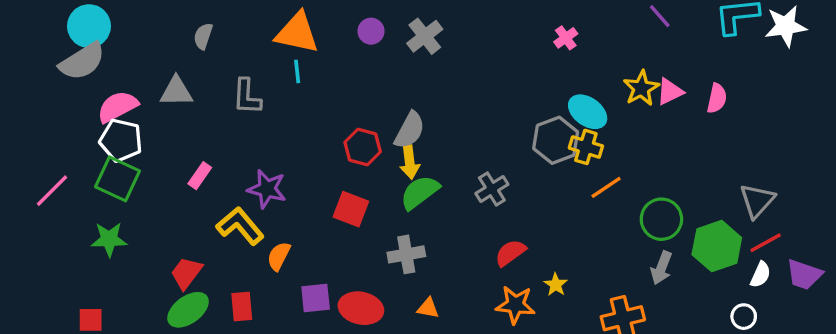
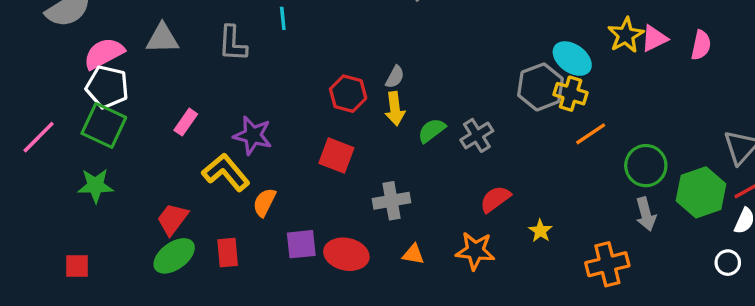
gray semicircle: (410, 130) -> (395, 77), size x0.6
green semicircle: (420, 192) -> (432, 130), moved, size x0.7
gray arrow: (661, 268) -> (646, 214), turned -36
orange star: (515, 305) -> (475, 251), moved

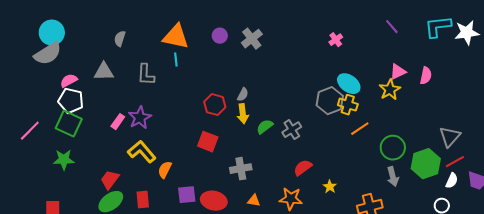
yellow star: (626, 35) -> (390, 90), moved
pink semicircle: (104, 53) -> (69, 81), size x0.7
purple star: (253, 135) -> (140, 118), moved, turned 30

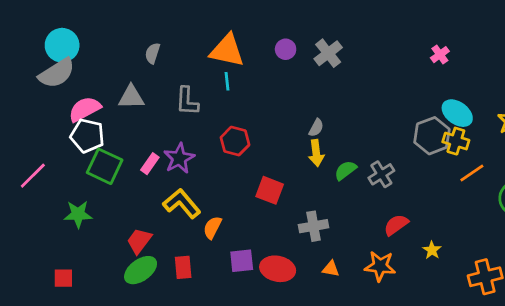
pink semicircle: (69, 81) -> (85, 109), size x1.4
red hexagon: (215, 105) -> (235, 141), moved
green square: (69, 124) -> (105, 166), moved

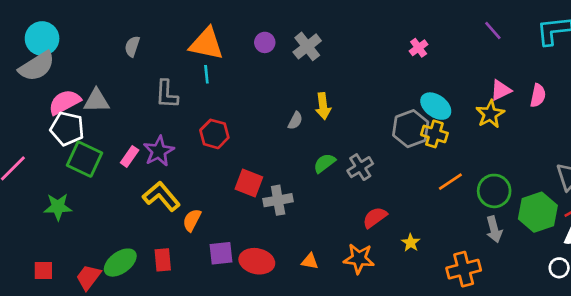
gray triangle: (131, 97) -> (96, 101), moved
yellow arrow: (316, 153) -> (323, 106), moved
orange line: (472, 173) -> (450, 182), moved
gray cross: (314, 226) -> (278, 200), moved
red trapezoid: (139, 241) -> (88, 277), moved

